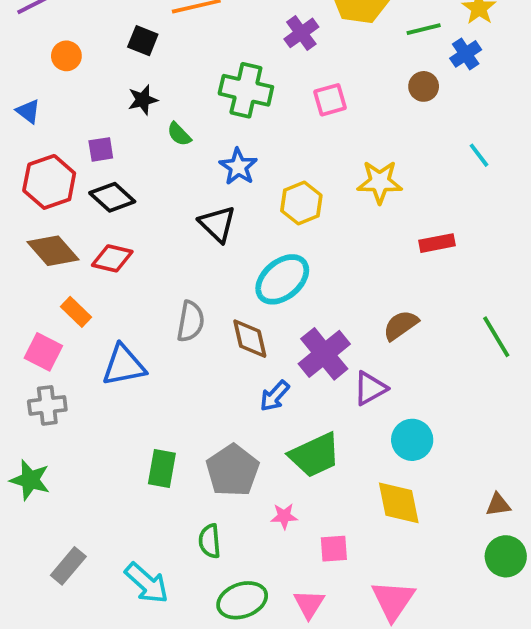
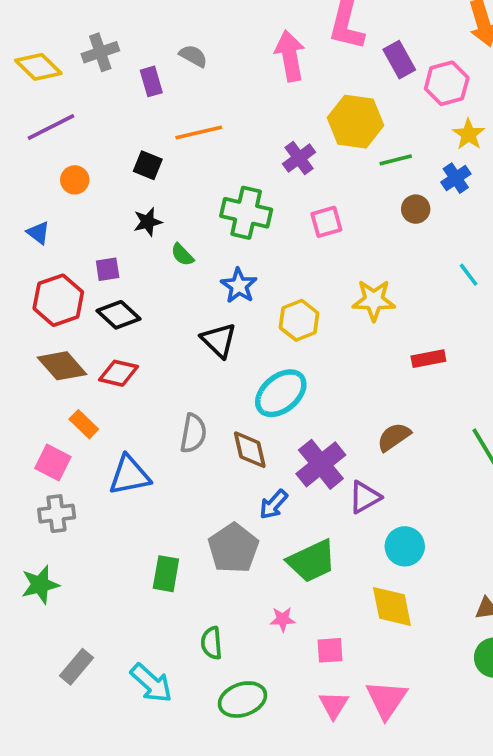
green line: (424, 29) -> (396, 160), moved
gray pentagon: (233, 470) -> (233, 548), moved
green star: (30, 480) -> (40, 585), turned -30
pink triangle: (309, 604) -> (334, 705), moved

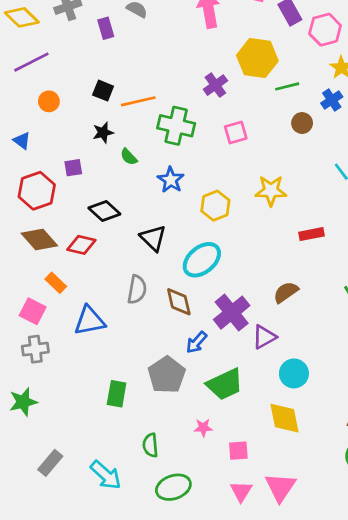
orange line: (199, 132) -> (138, 101), moved
black diamond: (119, 315) -> (104, 211), moved
black triangle: (219, 340) -> (153, 238), moved

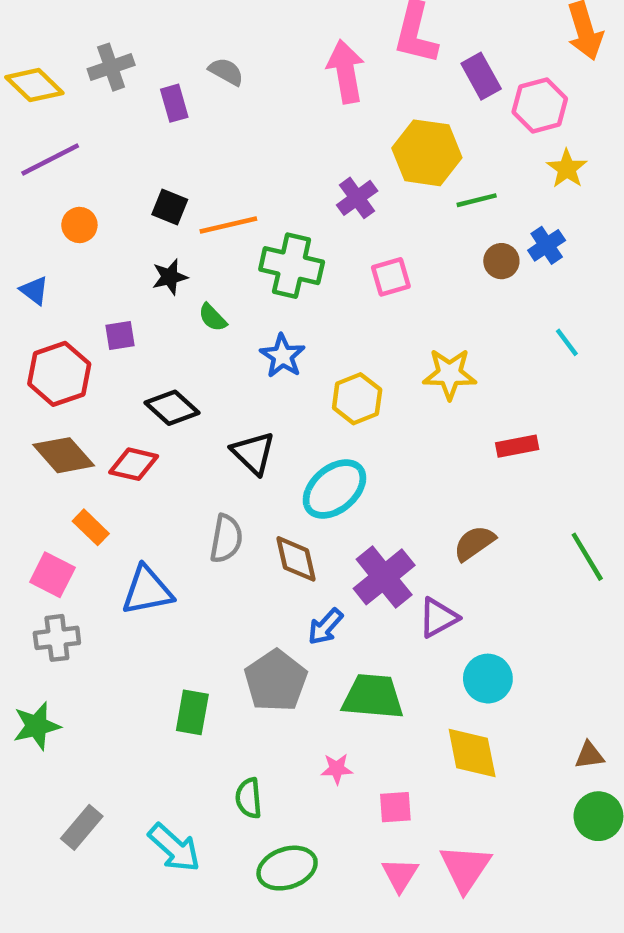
blue cross: (332, 100) -> (547, 245), moved
green trapezoid: (225, 384) -> (373, 697), turned -150

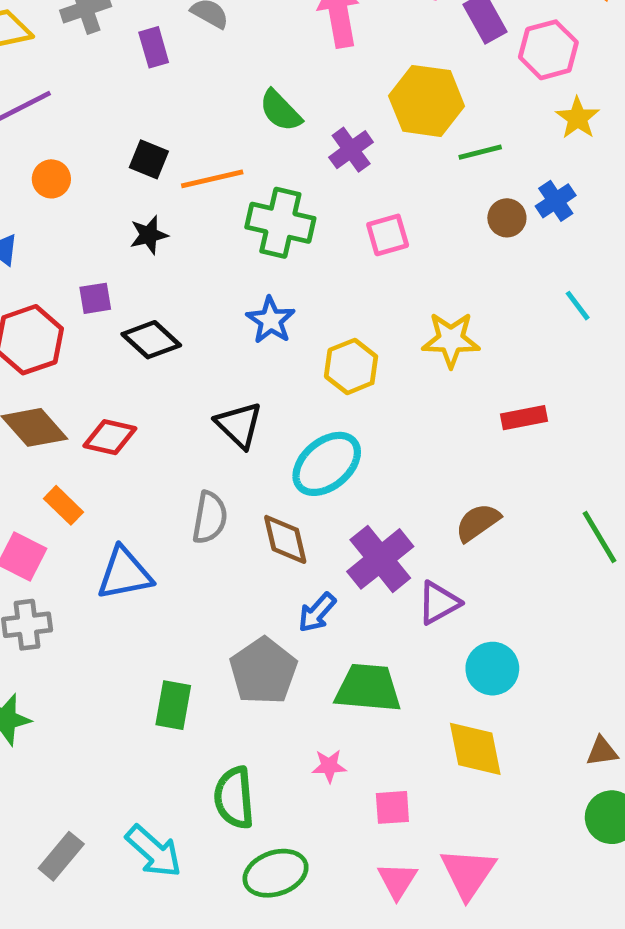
green semicircle: (213, 318) -> (280, 111), moved, size x1.4
black diamond: (172, 408) -> (151, 340), moved
green semicircle: (249, 798) -> (234, 798), size x1.4
gray rectangle: (82, 827) -> (61, 856), moved

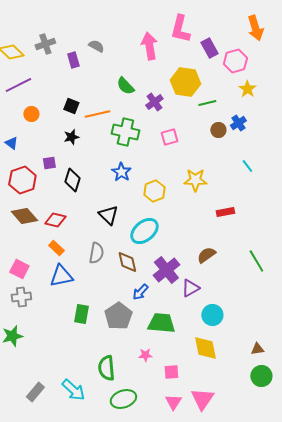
black diamond: (151, 340) -> (72, 180), turned 65
orange rectangle: (64, 505) -> (56, 248), moved
green rectangle: (173, 705) -> (81, 314), moved

